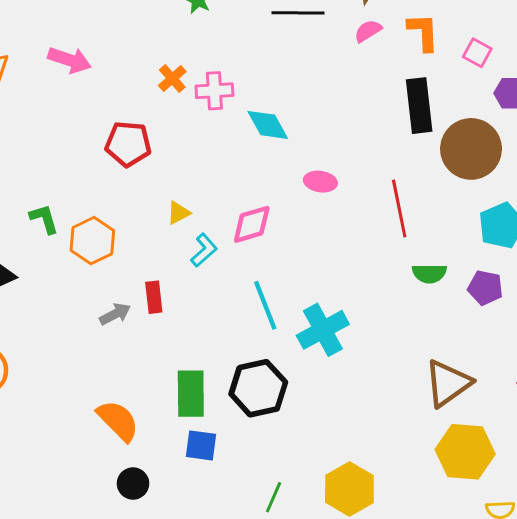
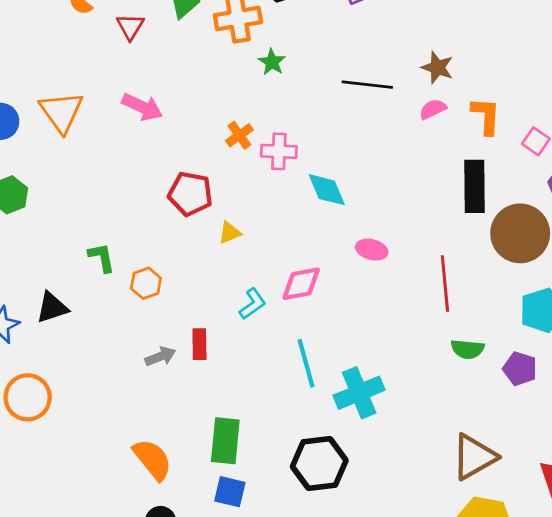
yellow triangle: (178, 213) -> (230, 233), moved
orange hexagon: (92, 241) -> (146, 283), size x0.7
black hexagon: (258, 388) -> (319, 463), moved

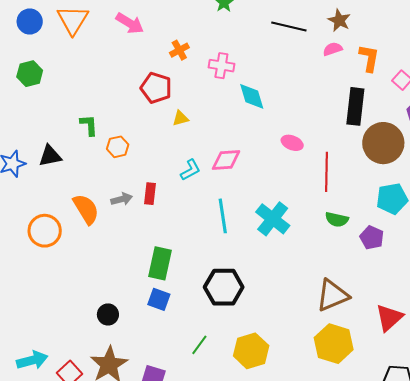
orange cross: (239, 135) -> (179, 50), moved
pink ellipse: (372, 250) -> (292, 143), moved
cyan cross: (359, 393) -> (273, 219), moved, turned -36
orange circle: (28, 397) -> (45, 231), moved
orange semicircle: (152, 459) -> (86, 209), moved

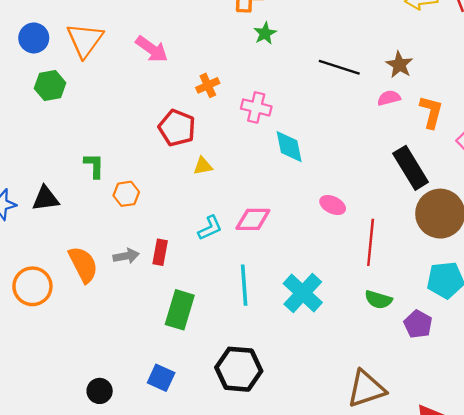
green hexagon: (30, 74) -> (50, 86), moved
black rectangle: (355, 106) -> (411, 168), turned -42
green rectangle: (160, 263) -> (180, 310), moved

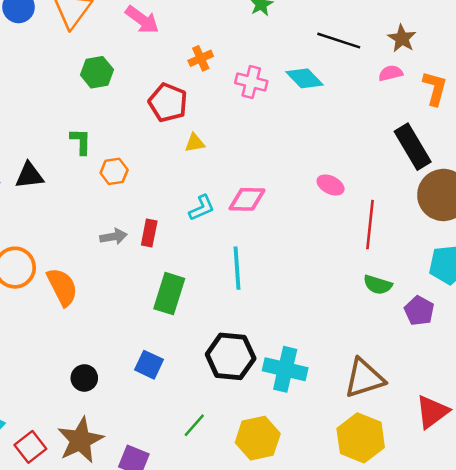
green hexagon: (50, 86) -> (97, 72), moved
cyan diamond: (289, 147) -> (304, 78), moved, turned -33
orange semicircle: (83, 264) -> (62, 287), moved
cyan cross: (303, 293) -> (285, 369), moved, turned -30

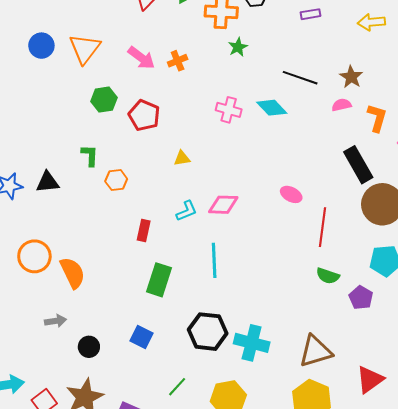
orange cross: (201, 58) -> (178, 61), moved
red pentagon: (168, 103) -> (144, 115), moved
gray arrow: (113, 237) -> (55, 321), moved

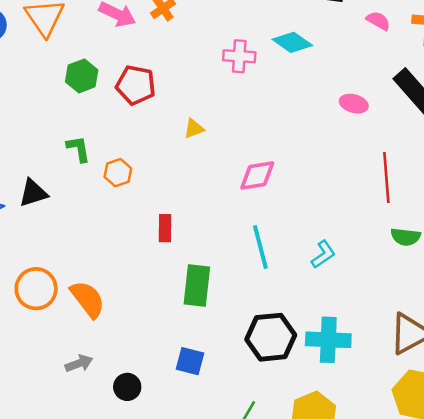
pink semicircle: (342, 105) -> (378, 21), turned 54
pink ellipse: (291, 194) -> (354, 104), moved
cyan L-shape: (187, 211) -> (323, 254), moved

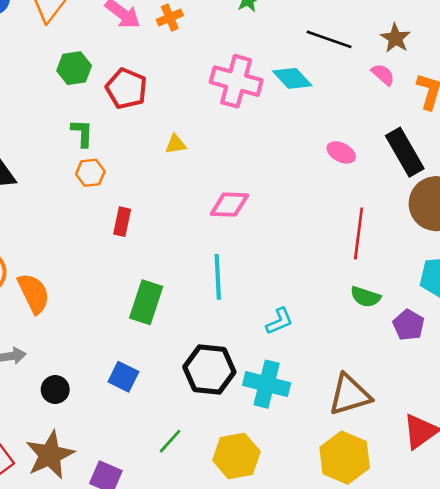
pink cross: (239, 56) -> (236, 81), size x1.5
green L-shape: (78, 149) -> (82, 133), moved
red rectangle: (165, 228) -> (122, 222), moved
cyan L-shape: (323, 254) -> (279, 321), moved

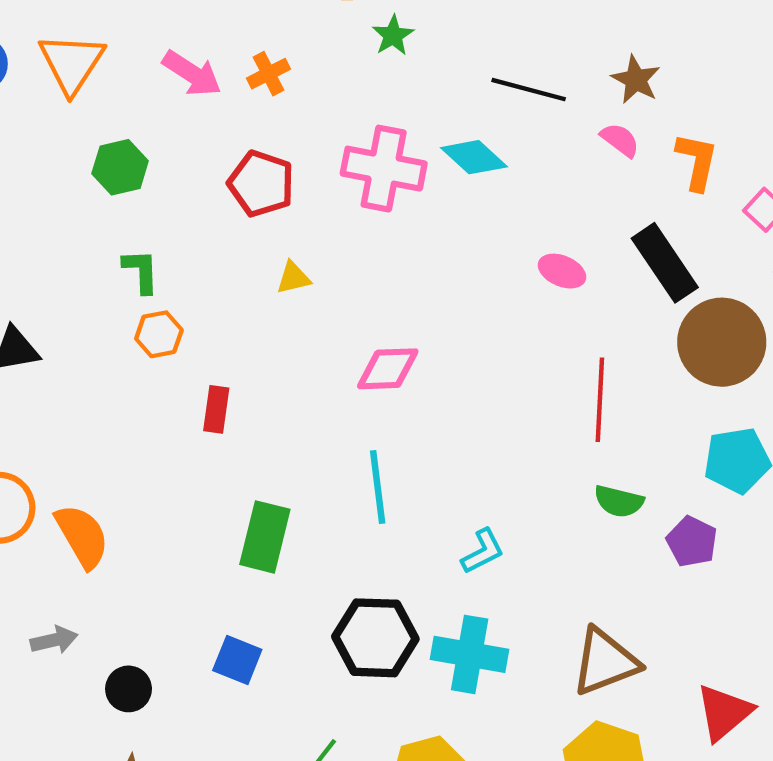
red pentagon: (126, 89) -> (261, 184), moved

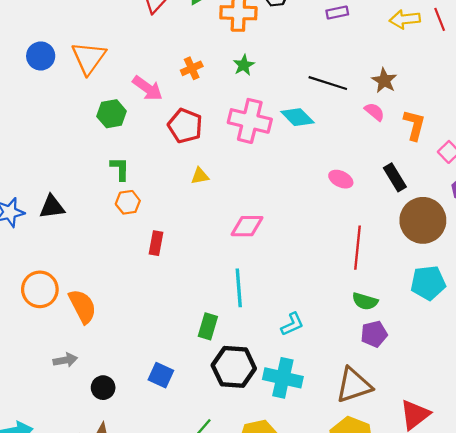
green star: (393, 35) -> (244, 65), moved
pink arrow: (192, 73) -> (148, 88), moved
black rectangle: (665, 263) -> (395, 177), size x0.7
green rectangle: (265, 537) -> (208, 326), moved, size x0.7
purple pentagon: (692, 542) -> (374, 334), moved, turned 30

